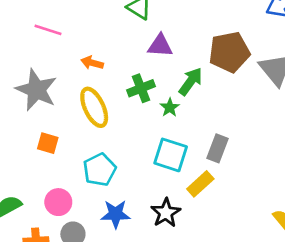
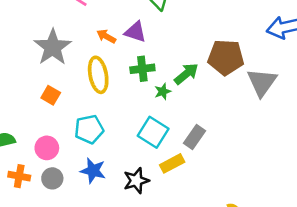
purple triangle: (160, 46) -> (135, 32), moved

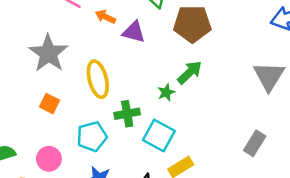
orange arrow: (106, 36) -> (105, 17), moved
brown pentagon: (226, 57) -> (192, 24), moved
green cross: (142, 69) -> (127, 114), moved
gray rectangle: (195, 137) -> (255, 143), moved

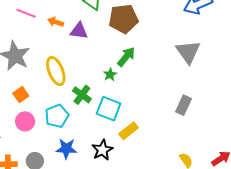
orange square: (50, 104) -> (21, 95), turned 35
green cross: (127, 114) -> (82, 95), turned -36
pink circle: (49, 159) -> (25, 121), moved

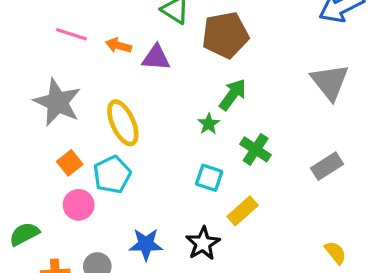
green cross: (82, 95) -> (256, 149), moved
gray rectangle: (183, 105) -> (327, 166), turned 36
cyan square: (109, 109) -> (209, 178), size x0.7
cyan pentagon: (57, 116) -> (112, 175), moved

